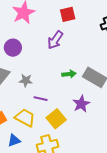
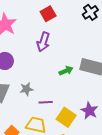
purple star: (81, 104) -> (89, 111), moved

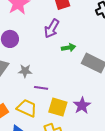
green arrow: (66, 71) -> (69, 48), moved
yellow square: (66, 117) -> (58, 107), turned -30

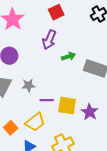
yellow square: (58, 107) -> (67, 106), moved
yellow trapezoid: (27, 108) -> (35, 122), turned 125

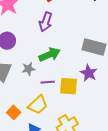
green arrow: (68, 56) -> (50, 55), moved, size x1.5
purple star: (90, 112) -> (89, 73), moved

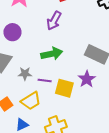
gray star: (28, 69) -> (25, 74), moved

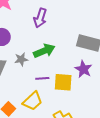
gray star: (25, 74) -> (21, 59), moved

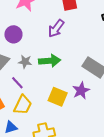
purple line: (42, 78) -> (17, 83), moved, turned 32
yellow trapezoid: (33, 101) -> (23, 105), turned -40

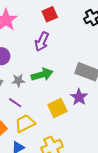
yellow square: (58, 97) -> (57, 108), turned -36
yellow trapezoid: (23, 105) -> (25, 123), turned -130

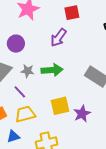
purple star: (79, 97) -> (82, 114), moved

